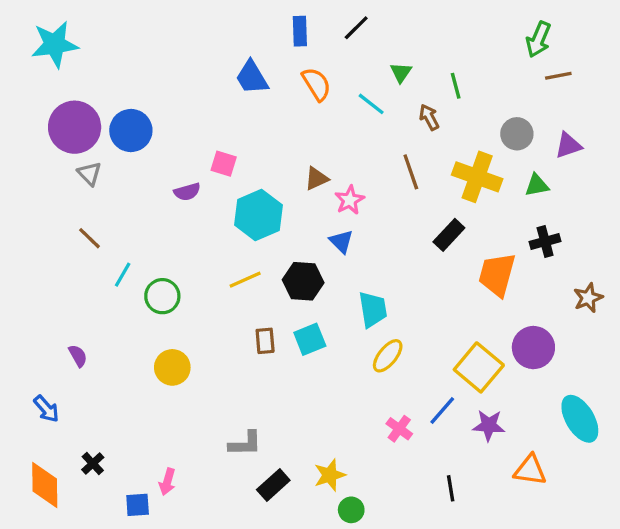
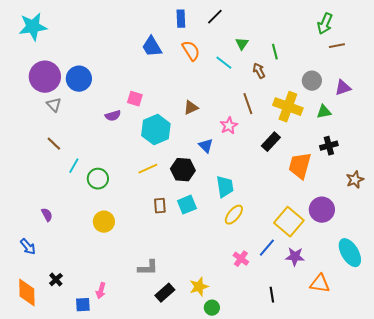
pink star: (350, 200) -> (229, 126), moved

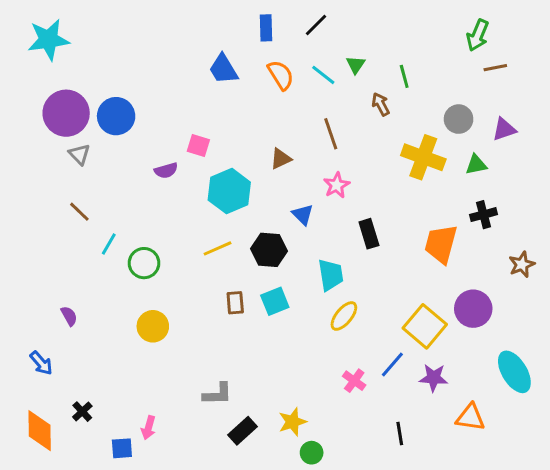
cyan line: (224, 63) -> (323, 75), moved
brown line: (248, 104) -> (331, 134), moved
black rectangle: (271, 142) -> (369, 234), moved, turned -60

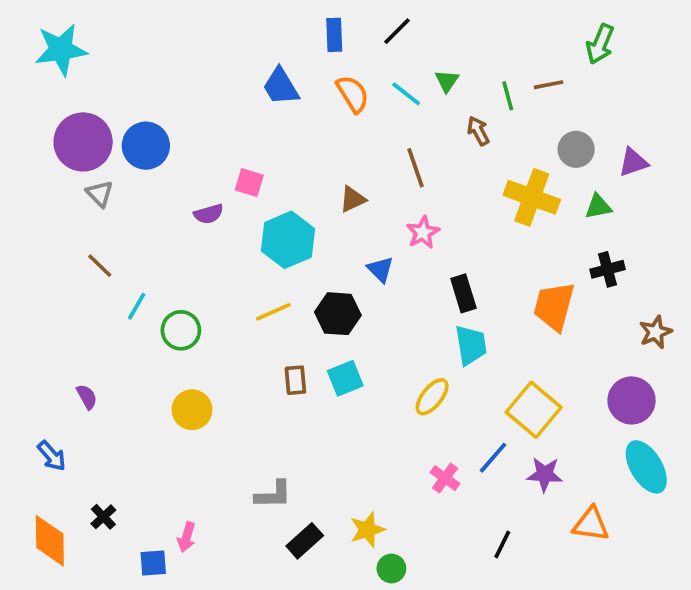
brown line: (495, 68) -> (548, 85), moved
cyan trapezoid: (331, 275) -> (471, 345), moved
purple circle: (473, 309) -> (632, 400), moved
black line: (400, 434) -> (502, 544), turned 35

